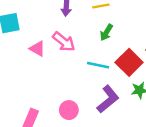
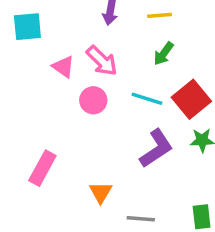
pink circle: (69, 110) -> (93, 100), moved

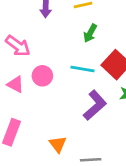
pink arrow: (102, 61) -> (18, 46), moved
pink triangle: (63, 67) -> (15, 84), moved

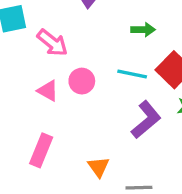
green arrow: (90, 33) -> (143, 30), turned -120

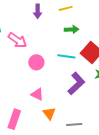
pink triangle: (48, 91) -> (37, 94), moved
pink rectangle: (41, 150) -> (14, 119), moved

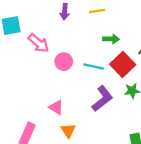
green arrow: (72, 29) -> (111, 39), moved
pink circle: (36, 62) -> (64, 62), moved

